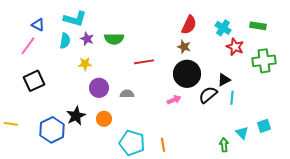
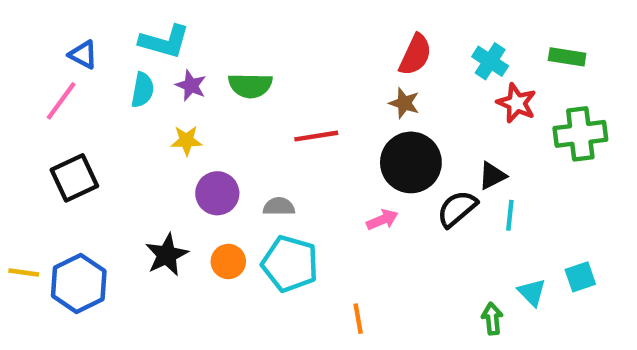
blue hexagon: (52, 130) -> (79, 283), moved
cyan pentagon: (132, 143) -> (290, 264), moved

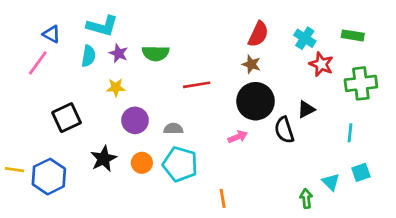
black square: (74, 178) -> (67, 118), moved
black semicircle: (457, 209) -> (284, 130), turned -68
cyan line: (510, 215) -> (350, 133), moved

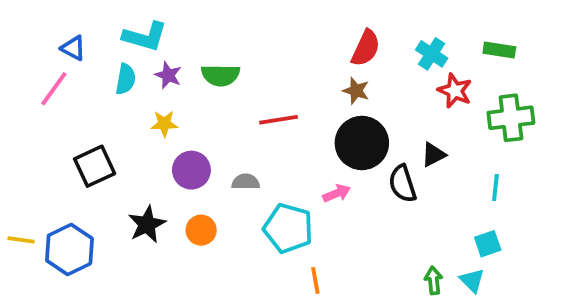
cyan pentagon: (180, 164) -> (288, 228), moved
cyan square: (361, 172) -> (488, 244), moved
cyan triangle: (331, 182) -> (472, 280), moved

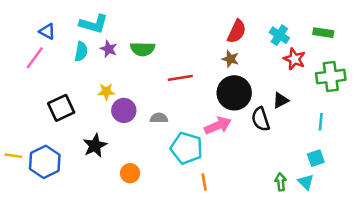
yellow star: (164, 124) -> (106, 92), moved
pink arrow: (337, 193) -> (218, 125), size x1.5
orange circle: (201, 230) -> (130, 173), moved

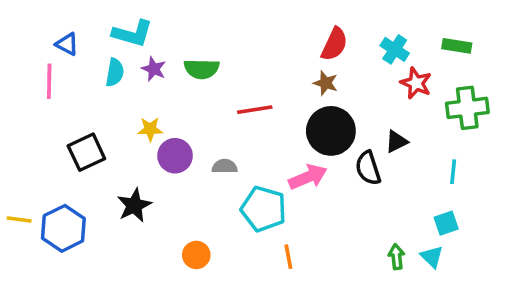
pink line: (35, 58) -> (49, 81), turned -35
orange circle: (130, 173) -> (196, 255), moved

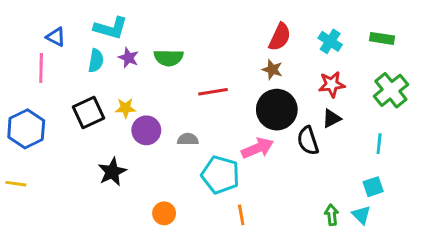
red star: (416, 83) -> (332, 84), moved, turned -30
green cross: (467, 108) -> (391, 90), turned -32
black square: (86, 152) -> (88, 113), moved
blue hexagon: (63, 228) -> (26, 129), moved

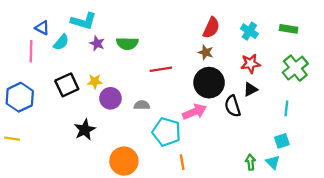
cyan semicircle: (96, 61) -> (61, 42), moved, turned 30
orange circle: (164, 213) -> (124, 161), size x1.6

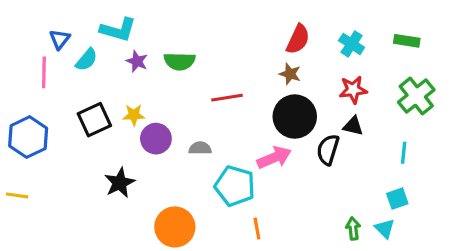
blue triangle: (42, 28) -> (60, 39), turned 40
black triangle: (250, 89) -> (353, 126), turned 40
black semicircle: (233, 106) -> (328, 150), turned 35

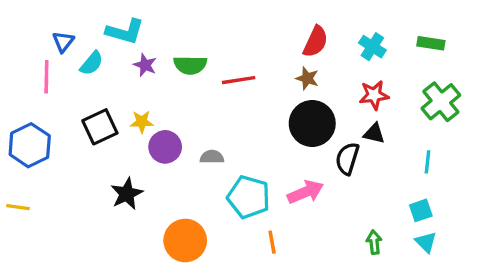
red line: (227, 98) -> (239, 80), moved
pink arrow: (274, 158) -> (306, 192), moved
cyan triangle: (385, 229) -> (426, 242), moved

